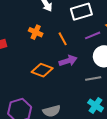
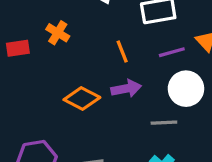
orange cross: (36, 32) -> (58, 33), moved

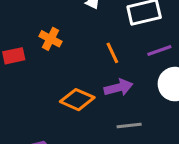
gray line: (164, 123) -> (129, 126), moved

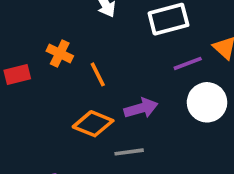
orange line: (112, 53) -> (98, 74), moved
gray line: (129, 126) -> (129, 152), moved

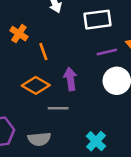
purple arrow: (141, 108) -> (70, 79), turned -90

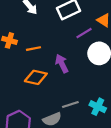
orange line: (43, 52) -> (33, 49), turned -64
gray line: (58, 108) -> (70, 104), moved

